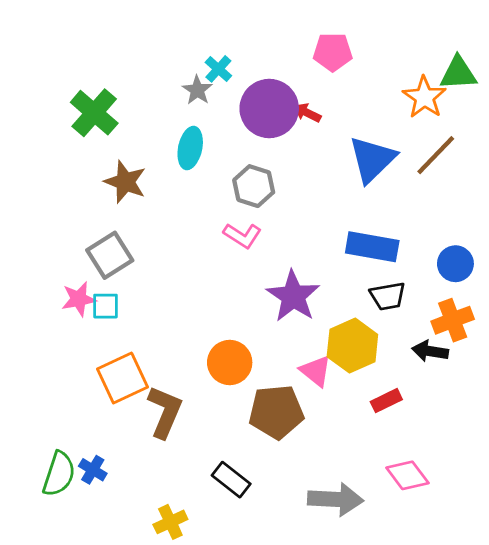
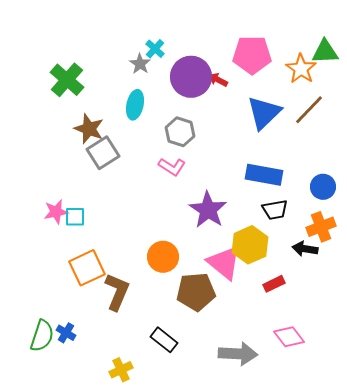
pink pentagon: (333, 52) -> (252, 55), moved, size x1.4
gray square: (110, 255) -> (103, 153), moved
pink triangle: (316, 371) -> (224, 263), size x1.5

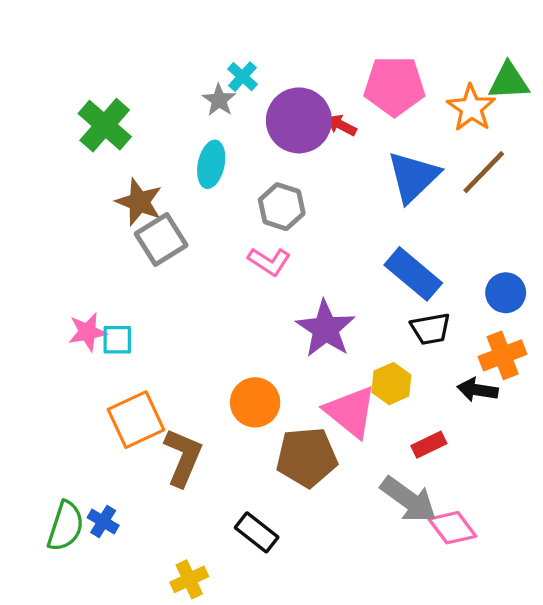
blue rectangle: (264, 175) -> (413, 274), turned 30
yellow hexagon: (250, 245) -> (391, 384), size x0.7
gray arrow: (238, 354) -> (409, 499), moved, turned 33

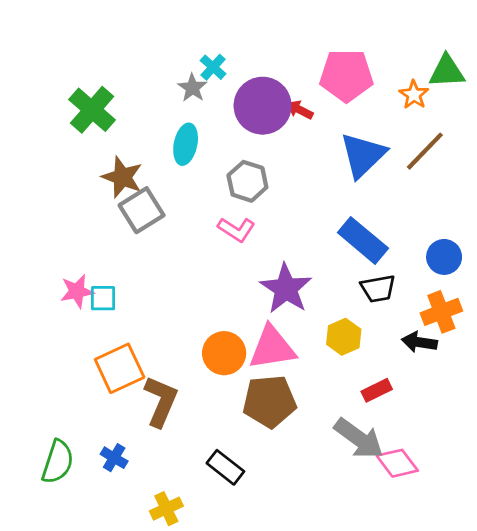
orange star: (471, 108) -> (414, 95), size x0.7
pink triangle: (351, 412) -> (272, 348), moved, turned -48
blue cross: (103, 521) -> (114, 458), moved

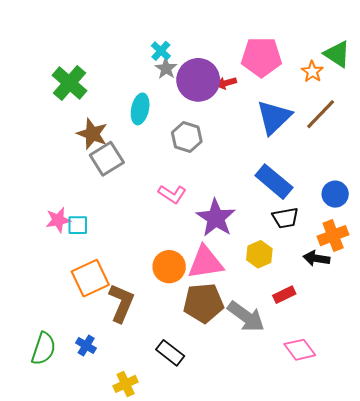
green triangle: (447, 71) -> (337, 54), turned 36
gray star: (192, 88) -> (166, 68), moved
red arrow: (300, 110) -> (226, 83), turned -42
pink L-shape: (236, 229) -> (172, 194), moved
gray arrow: (359, 438) -> (246, 316), moved

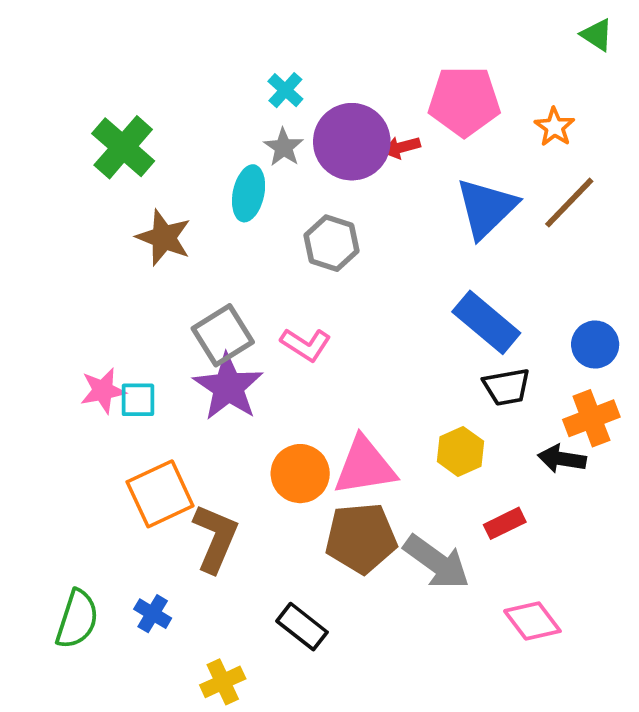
green triangle: (337, 54) -> (597, 35), moved, size x0.7
gray star: (166, 68) -> (284, 147), moved
gray square: (107, 159) -> (223, 335), moved
purple star: (216, 218) -> (228, 387), moved

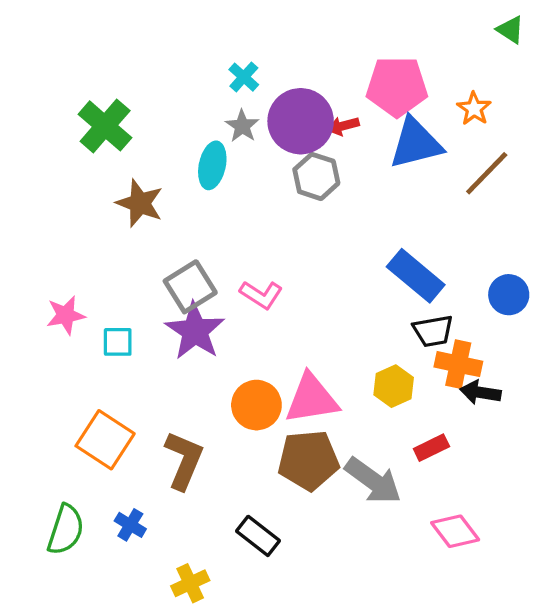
blue triangle: (486, 208) -> (416, 143), moved, turned 30
gray hexagon: (331, 243) -> (316, 176), moved
pink star: (103, 391) -> (66, 315), moved
orange cross: (591, 418) -> (458, 364), moved, turned 33
orange square: (160, 494) -> (105, 440), moved, turned -32

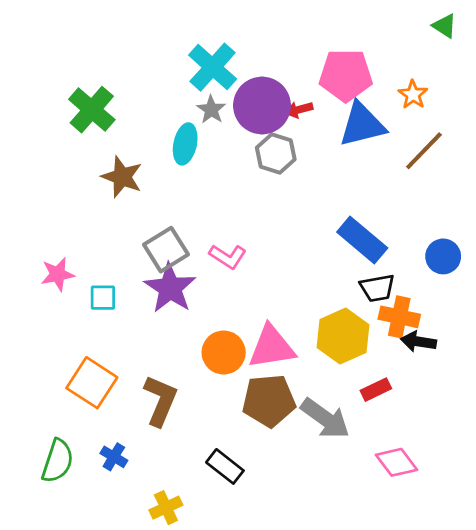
cyan cross: (244, 77) -> (213, 67), size x1.8
yellow hexagon: (394, 386) -> (343, 336), size x1.5

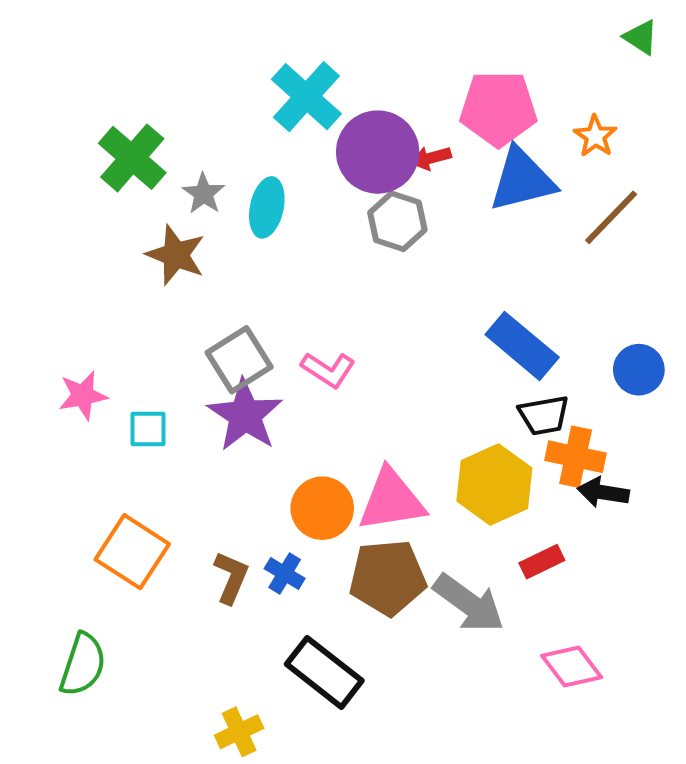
gray star: (211, 110) -> (203, 194), moved
brown L-shape: (160, 401) -> (231, 577), size x0.7
blue cross: (114, 457) -> (285, 573), moved
black rectangle: (225, 466) -> (324, 672), size x1.4

